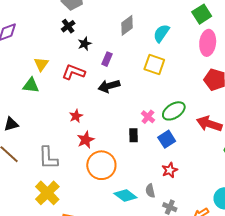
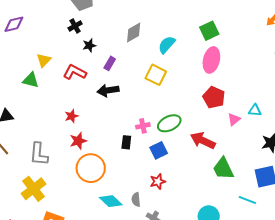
pink cross: (148, 117) -> (143, 126), turned 32

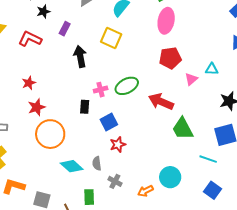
black arrow: (108, 90) -> (80, 56), moved, turned 90
red pentagon: (214, 97) -> (170, 58), turned -30
blue square: (159, 150) -> (109, 122), moved

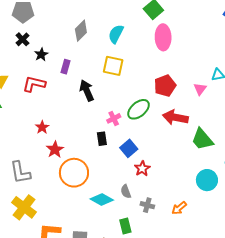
red pentagon: (170, 58) -> (165, 86), moved
cyan circle: (170, 177) -> (207, 180), moved

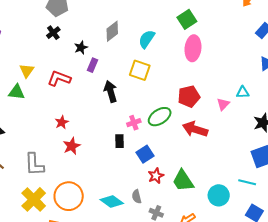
black star: (41, 54) -> (81, 48), moved
green trapezoid: (202, 139) -> (183, 181), moved
orange circle: (74, 173) -> (69, 196), moved

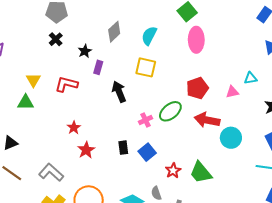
pink triangle: (223, 104) -> (232, 92), turned 40
black rectangle: (119, 141) -> (123, 148), moved
blue square: (145, 154) -> (147, 152), moved
gray L-shape: (34, 164) -> (51, 172), turned 140
cyan circle: (219, 195) -> (231, 138), moved

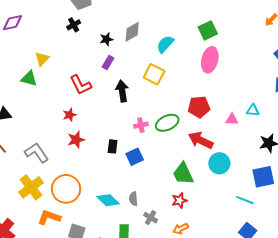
black star: (85, 51) -> (106, 39), moved
red L-shape: (66, 84) -> (81, 85), moved, turned -145
red star: (173, 171) -> (179, 200), moved
green trapezoid: (201, 173) -> (183, 174), moved

